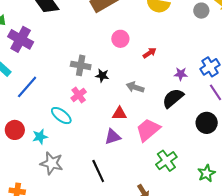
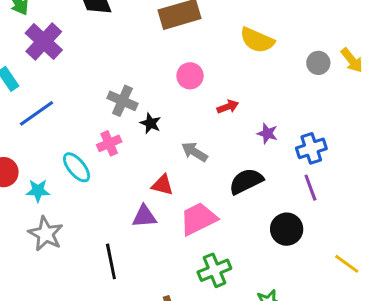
purple star: (181, 74) -> (267, 133), moved

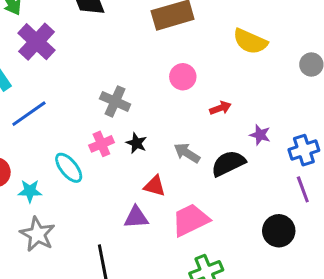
black star: (150, 123) -> (136, 143), moved
black semicircle: (246, 181) -> (228, 163), moved

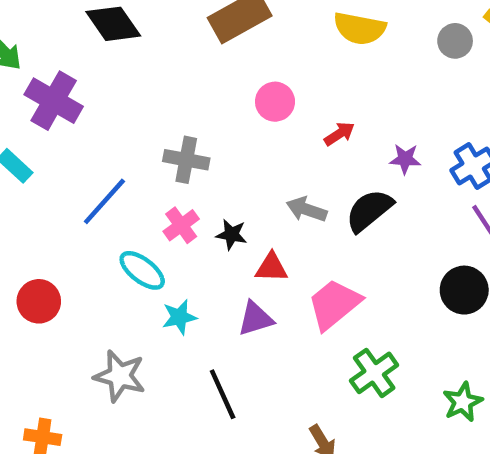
blue line: (29, 114) -> (104, 201), moved
black star: (136, 143) -> (231, 235), moved
cyan star: (30, 191) -> (179, 317), moved

